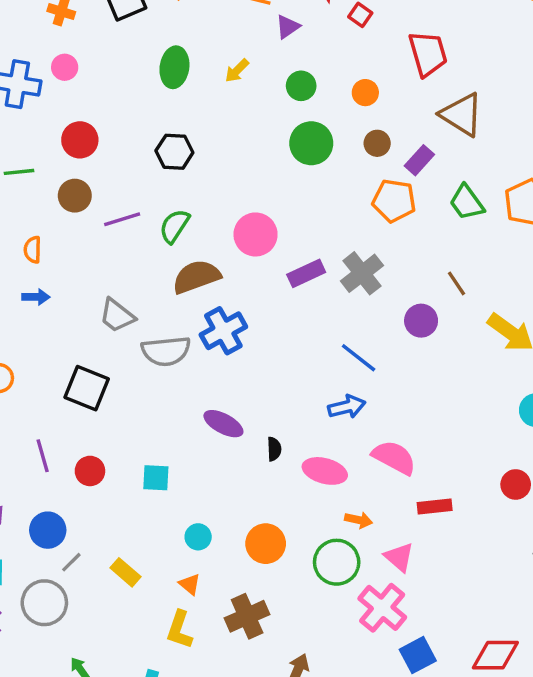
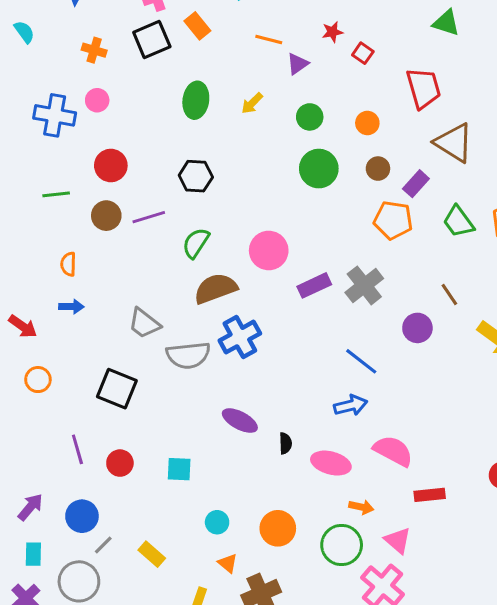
purple line: (122, 219) -> (149, 217), moved
orange triangle: (190, 584) -> (228, 563), moved

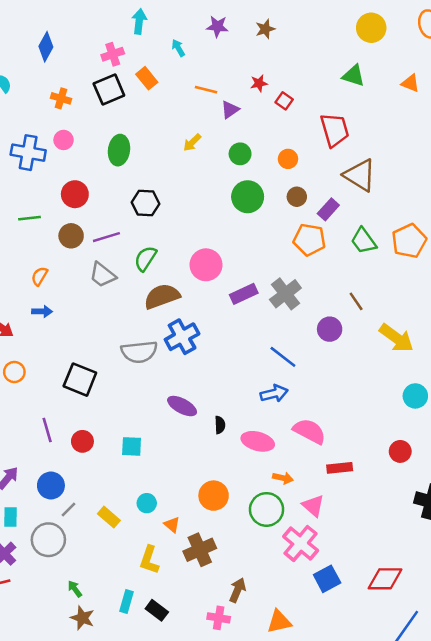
green ellipse: (196, 100) -> (119, 150), moved
orange semicircle: (68, 264) -> (40, 276), turned 30
gray trapezoid: (144, 323) -> (103, 275), moved
cyan circle: (217, 522) -> (147, 503), moved

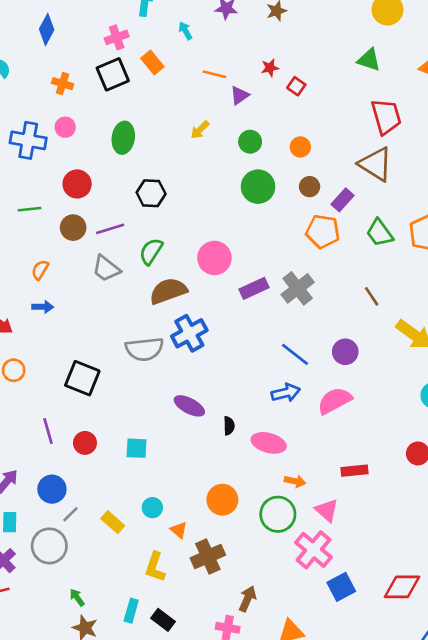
red trapezoid: (335, 130) -> (386, 117), moved
purple circle: (330, 329) -> (345, 352), moved
pink semicircle: (309, 431) -> (335, 401), moved, turned -56

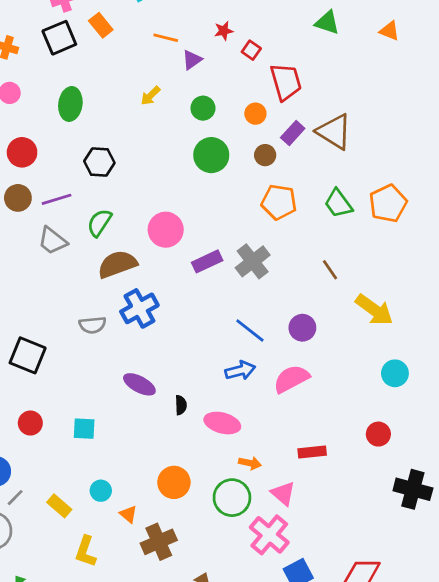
red trapezoid: (386, 117) -> (286, 82), moved
purple rectangle: (343, 200) -> (293, 133), moved
gray semicircle: (144, 349) -> (92, 325), size x0.7
yellow L-shape: (155, 567) -> (86, 551), moved

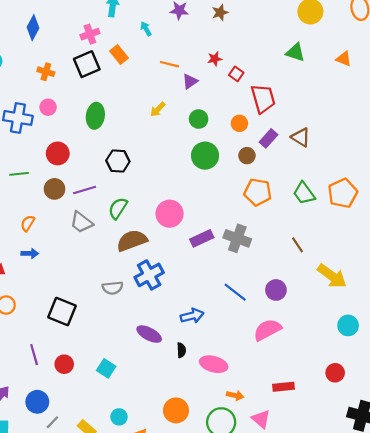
brown triangle: (334, 132) -> (301, 137), size x0.7
gray cross: (253, 261) -> (237, 238), turned -32
blue arrow: (240, 371) -> (192, 316), moved
cyan square: (84, 429) -> (106, 368), turned 30

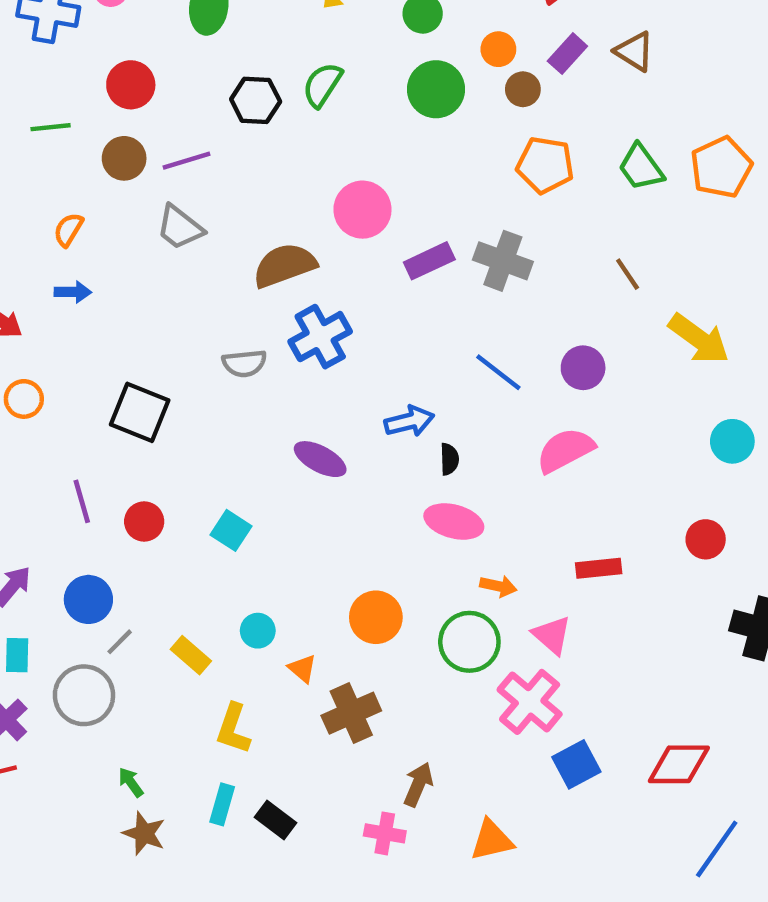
orange circle: (239, 123) -> (498, 49), moved
green semicircle: (118, 208) -> (322, 85), moved
black semicircle: (181, 350) -> (449, 459), moved

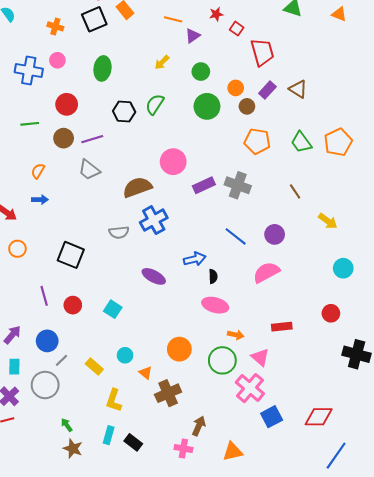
yellow arrow: (699, 339) -> (328, 221), size x0.7

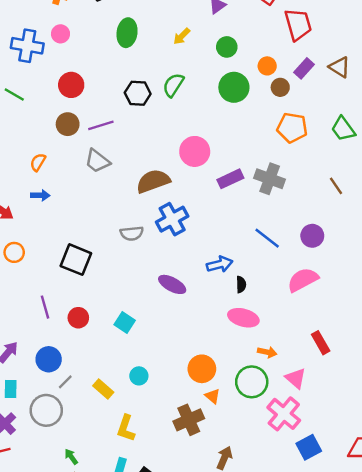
green ellipse: (102, 68) -> (127, 33), moved
green line: (30, 124) -> (14, 94), moved, turned 36
red rectangle: (282, 327) -> (321, 343), turned 66
orange triangle: (146, 373) -> (213, 396), moved

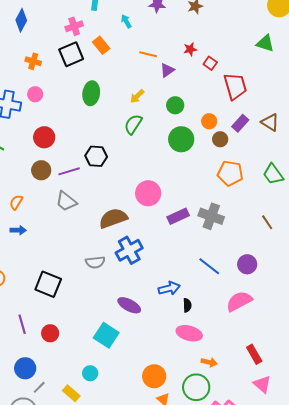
green semicircle: (173, 85) -> (133, 124), moved
black hexagon: (138, 93) -> (96, 156), moved
cyan square: (125, 322) -> (106, 335), moved, size x1.4
cyan circle: (139, 376) -> (90, 373), moved
pink triangle: (296, 378) -> (262, 384), moved

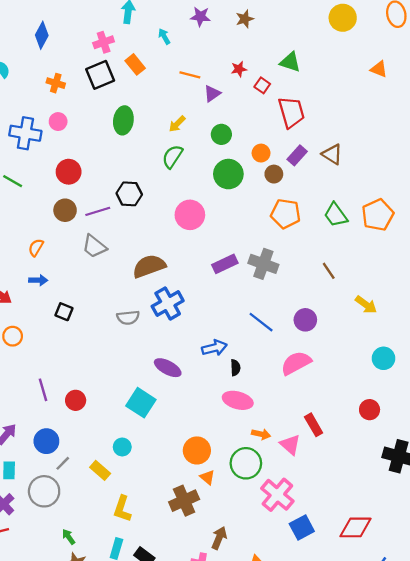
green triangle: (265, 43) -> (290, 62), moved
pink circle: (148, 193) -> (190, 215), moved
black square: (48, 284) -> (64, 312), moved, size x0.6
pink triangle: (262, 384) -> (290, 445), moved

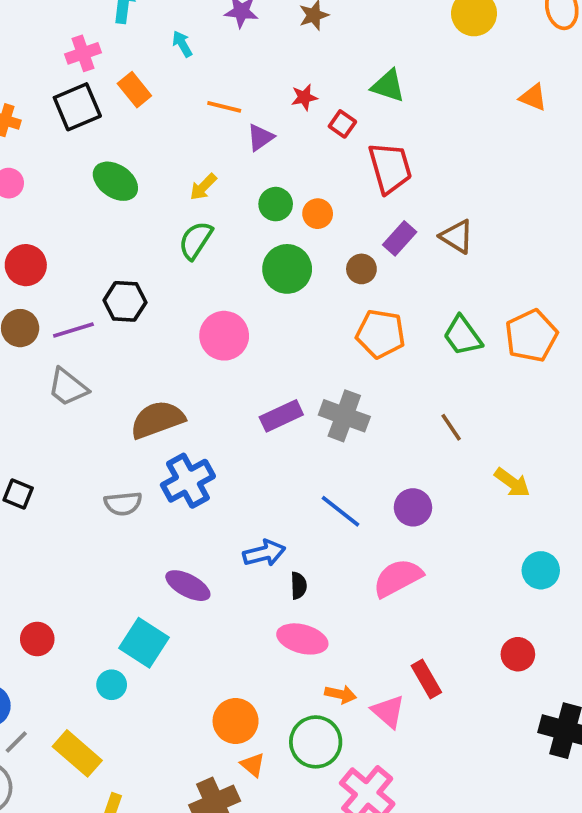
green ellipse: (123, 120) -> (115, 181), turned -64
orange circle: (261, 153) -> (318, 214), moved
cyan circle: (122, 447) -> (112, 685), moved
yellow rectangle: (100, 470) -> (77, 753), size x1.4

